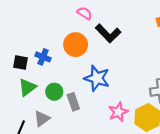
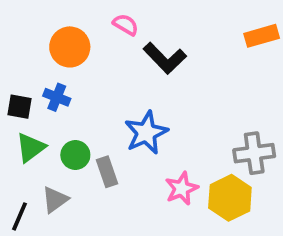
orange circle: (76, 45) -> (70, 47), moved
blue star: (97, 78) -> (146, 133), turned 30

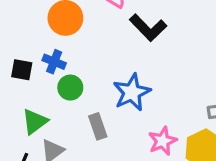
green triangle: (31, 148) -> (35, 122), moved
green circle: (75, 155) -> (70, 88), moved

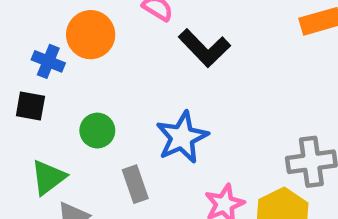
blue cross: (54, 62) -> (48, 61), moved

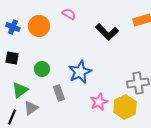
black L-shape: (204, 48) -> (107, 32), moved
blue cross: (48, 61) -> (13, 27), moved

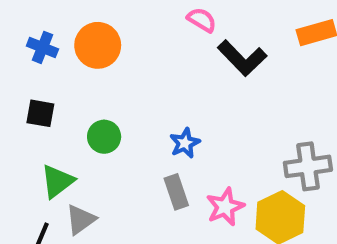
pink semicircle: (69, 14) -> (202, 20), moved
blue star: (80, 72) -> (185, 143), size x0.6
gray rectangle: (59, 93) -> (176, 192), moved

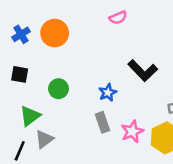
pink semicircle: (202, 20) -> (118, 18), turned 126
blue cross: (42, 47) -> (21, 34), turned 36
black L-shape: (242, 58) -> (143, 71), moved

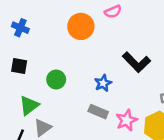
orange circle: (55, 33) -> (81, 26), moved
blue cross: (21, 34) -> (20, 28), turned -35
gray rectangle: (103, 122) -> (98, 112), turned -48

